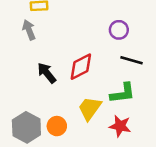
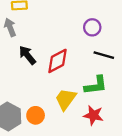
black arrow: (47, 73) -> (27, 55), moved

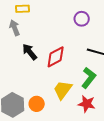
purple circle: (92, 27) -> (82, 19), moved
green L-shape: (96, 85) -> (89, 78), turned -45

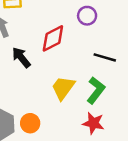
red diamond: (56, 57) -> (53, 38), moved
yellow trapezoid: (63, 90) -> (63, 88), moved

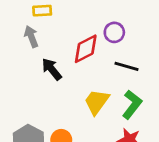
purple circle: (87, 16) -> (114, 32), moved
black line: (105, 57) -> (127, 66), moved

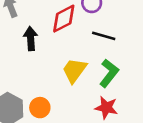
black arrow: (52, 69) -> (31, 39), turned 35

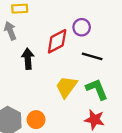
green L-shape: (109, 73) -> (97, 89), turned -60

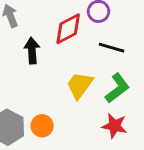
green L-shape: (97, 89) -> (117, 88), turned 75

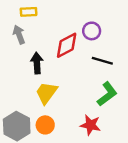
yellow trapezoid: (80, 85) -> (46, 93), moved
red star: (114, 126) -> (90, 125), moved

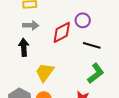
gray arrow: (19, 35) -> (31, 25), moved, turned 112
black arrow: (37, 63) -> (24, 47), moved

